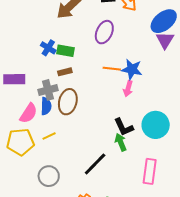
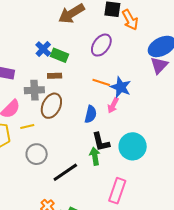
blue semicircle: (46, 106) -> (91, 114), moved
yellow line: (49, 136) -> (27, 127), moved
gray circle: (49, 176) -> (37, 154), moved

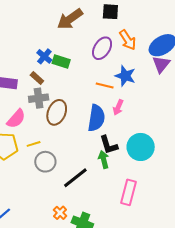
orange arrow: (130, 20) -> (128, 40), moved
brown rectangle: (55, 76) -> (37, 78), moved, turned 48
blue star: (121, 87) -> (125, 76), moved
blue semicircle: (91, 114) -> (96, 118), size x1.5
yellow line: (27, 127) -> (34, 144), moved

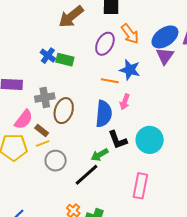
brown rectangle: (37, 78) -> (42, 131), moved
green arrow: (104, 160) -> (100, 155), moved, turned -102

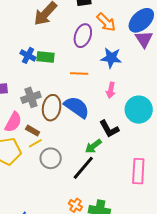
orange line: (110, 81) -> (79, 73), moved
blue semicircle: (104, 114) -> (77, 107), moved, turned -52
cyan circle: (150, 140) -> (139, 110), moved

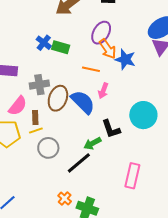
orange arrow: (106, 22) -> (108, 49), moved
pink arrow: (111, 90) -> (103, 91), moved
brown rectangle: (33, 131) -> (35, 117), turned 48

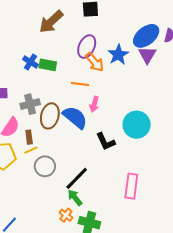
blue star: (125, 59) -> (118, 55), moved, turned 30
green arrow: (92, 143) -> (75, 198), moved, turned 84

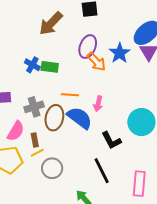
orange line: (80, 84) -> (70, 95), moved
black line: (77, 178) -> (102, 171), moved, turned -68

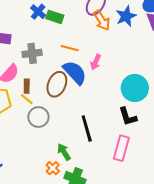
brown ellipse: (54, 118) -> (57, 84), moved
black L-shape: (111, 140) -> (128, 117), moved
yellow line: (37, 153) -> (27, 99), turned 56

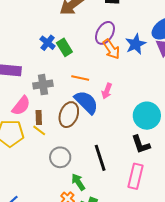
green rectangle: (55, 17) -> (64, 47), turned 42
gray circle: (38, 117) -> (60, 157), moved

